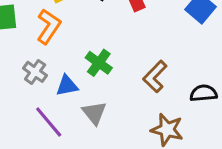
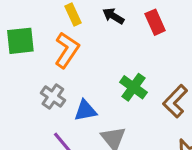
green cross: (99, 63) -> (133, 87), moved

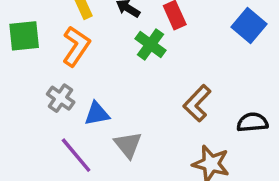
green cross: (133, 87) -> (150, 45), moved

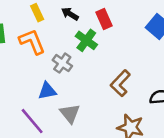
orange L-shape: (76, 46) -> (32, 42), turned -56
gray cross: (61, 98) -> (62, 63), moved

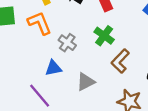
green cross: (86, 40) -> (104, 36), moved
gray triangle: (70, 114) -> (86, 82), moved, turned 42

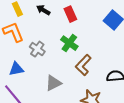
blue triangle: (53, 68) -> (16, 69), moved

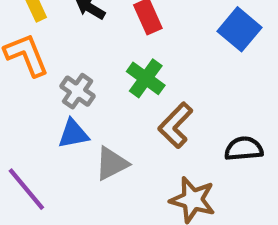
blue triangle: (16, 69) -> (73, 134), moved

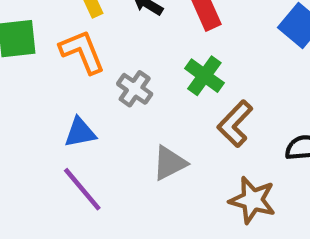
blue triangle: (73, 134) -> (80, 132), moved

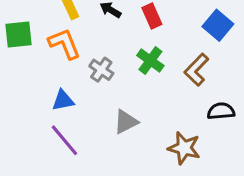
brown L-shape: (235, 124) -> (196, 70), moved

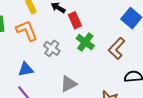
red rectangle: (152, 16) -> (75, 20), moved

